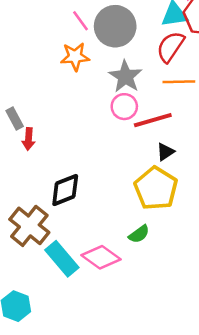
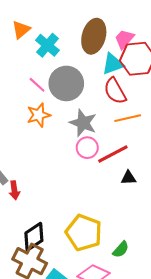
red semicircle: (171, 47) -> (115, 91), turned -52
black triangle: (165, 152) -> (128, 178), turned 42
yellow pentagon: (156, 188) -> (84, 233), moved
black diamond: (65, 190) -> (34, 237), moved

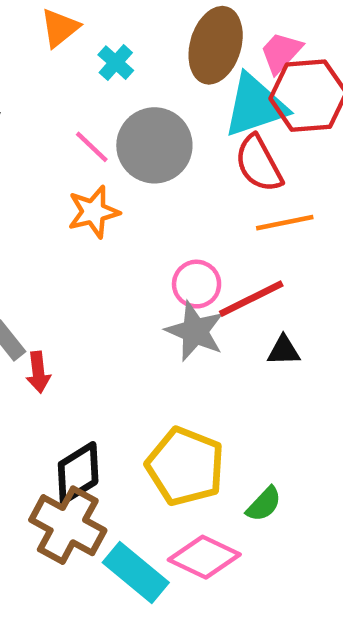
cyan cross: (47, 45) -> (116, 63), size x0.7
cyan triangle: (113, 64) -> (255, 106), size x1.4
gray star: (83, 123) -> (195, 331), moved

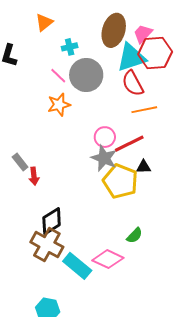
cyan cross: (116, 63) -> (70, 47), moved, turned 35
yellow pentagon: (185, 466) -> (120, 181), moved

